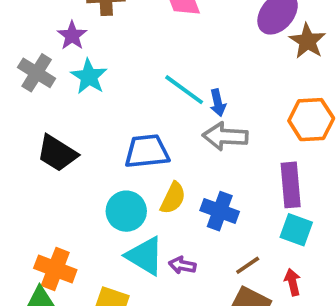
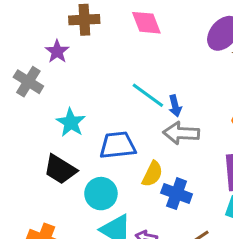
cyan star: (89, 77) -> (71, 122), moved
black trapezoid: (57, 153) -> (60, 169), moved
yellow semicircle: (173, 198) -> (152, 174), moved

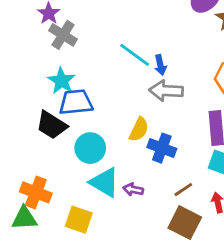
gray cross: (28, 82) -> (63, 35), moved
blue trapezoid: (118, 145) -> (76, 102), moved

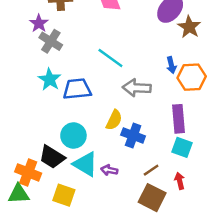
blue arrow: (160, 65) -> (171, 65), moved
blue trapezoid: (76, 102) -> (77, 89), moved
black trapezoid: (52, 125) -> (52, 157), moved

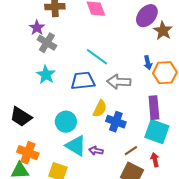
blue trapezoid: (77, 89) -> (83, 81), moved
cyan square: (182, 147) -> (157, 132), size x1.4
black trapezoid: (52, 157) -> (21, 117), moved

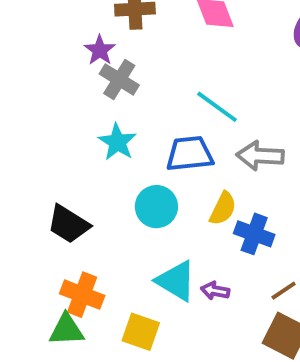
cyan circle: (66, 122) -> (156, 207), moved

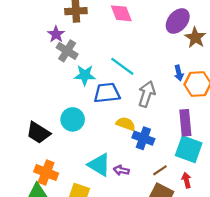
cyan star: (117, 142) -> (85, 75), moved, turned -30
gray arrow: (260, 156) -> (147, 94), turned 105
cyan circle: (156, 207) -> (73, 119), moved
yellow semicircle: (223, 209) -> (126, 124), turned -96

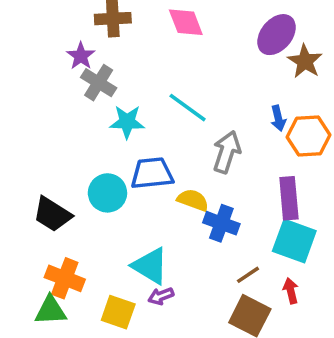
blue trapezoid: (107, 93) -> (152, 173), moved
purple arrow: (121, 170) -> (161, 296), moved, turned -32

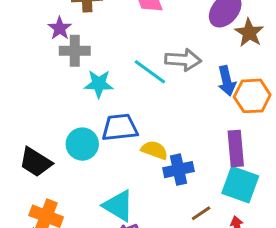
gray cross: (99, 83) -> (75, 51), turned -32
blue arrow: (278, 118) -> (227, 81), size x1.4
gray arrow: (227, 152) -> (183, 60), moved, turned 76
blue cross: (221, 223) -> (179, 170), turned -32

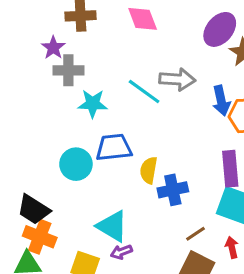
yellow semicircle: (154, 150) -> (149, 170), turned -100
black trapezoid: (36, 162) -> (34, 210), moved

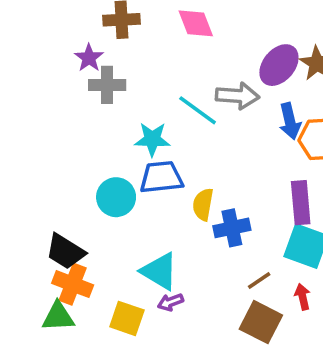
purple ellipse: (220, 29) -> (279, 65), moved
cyan star: (93, 104) -> (152, 139), moved

